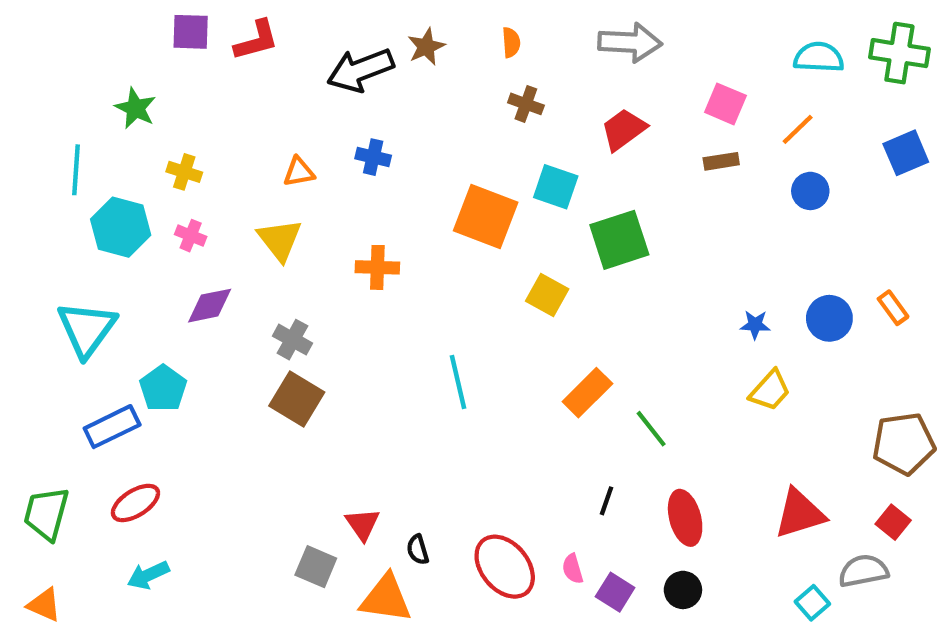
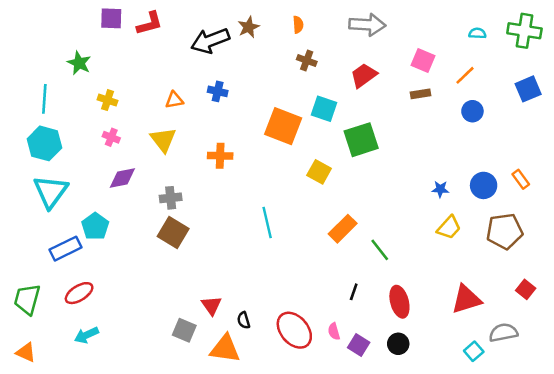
cyan semicircle: (819, 57) -> (477, 33), size x0.6
cyan hexagon: (121, 227) -> (44, 143), moved
gray cross: (292, 340) -> (171, 198), turned -35
brown pentagon: (904, 444) -> (505, 231), moved
red square: (893, 522) -> (526, 289), moved

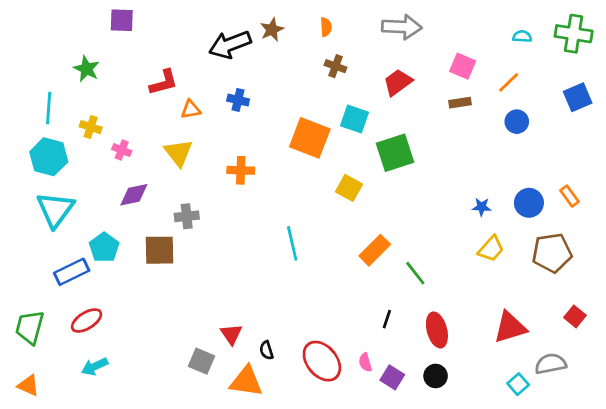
red L-shape: (150, 23) -> (164, 82), moved
yellow cross: (108, 100) -> (91, 127), moved
brown square: (173, 232) -> (160, 250), moved, turned -32

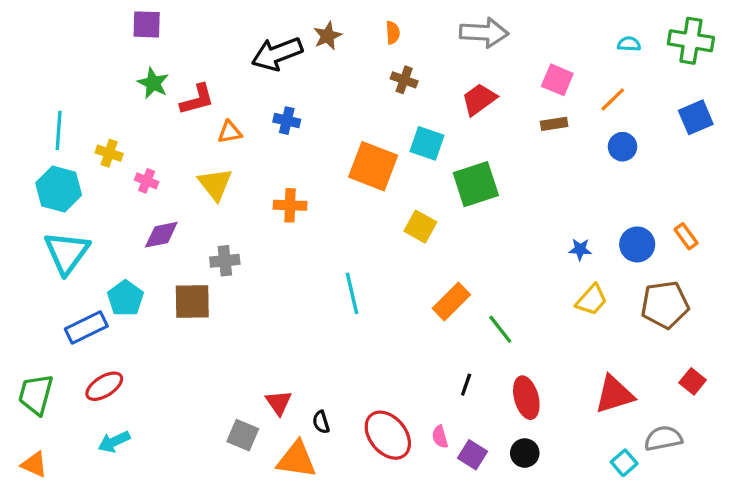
green star: (87, 69) -> (153, 83), moved

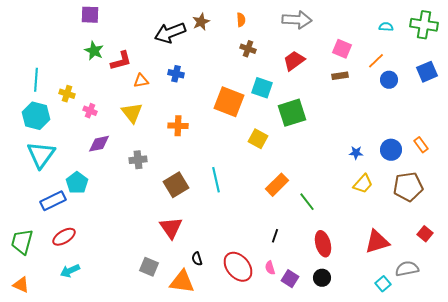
blue circle: (622, 147) -> (389, 80), moved
brown square: (192, 301) -> (176, 185), moved, turned -30
black line: (466, 385) -> (275, 236), moved
red triangle: (279, 403) -> (171, 228), moved, size x1.4

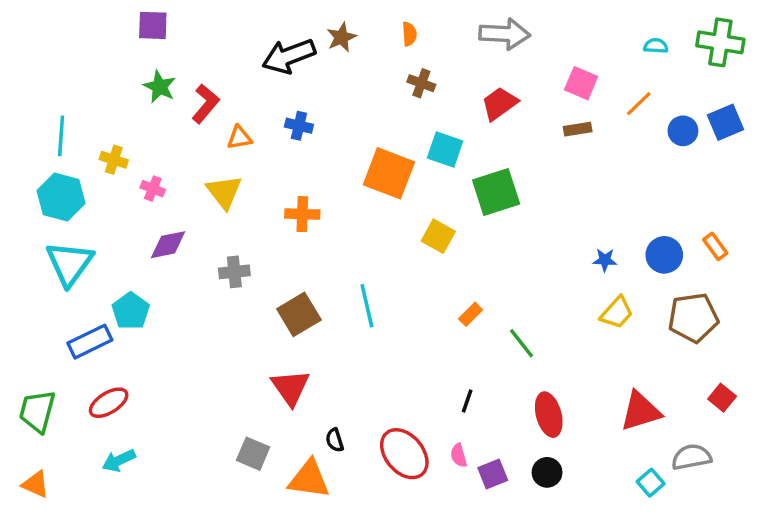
red L-shape: (121, 61) -> (205, 104), turned -35
blue circle: (389, 80) -> (683, 131), moved
orange rectangle: (277, 185) -> (471, 314), size x0.6
purple square: (290, 279) -> (493, 474), turned 36

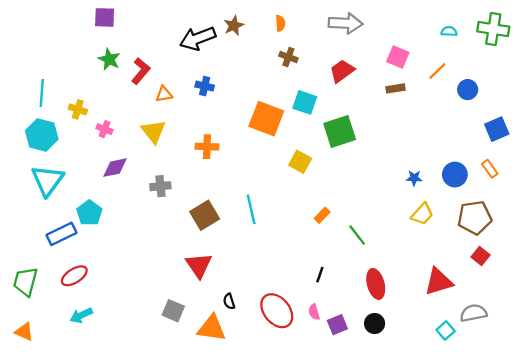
blue square: (725, 122) -> (497, 129), moved
red square: (722, 398) -> (480, 256), moved

